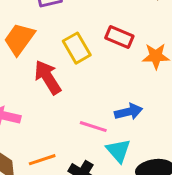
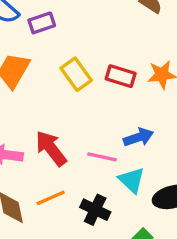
red rectangle: (119, 37) -> (121, 76), moved
red arrow: (48, 77) -> (51, 148), moved

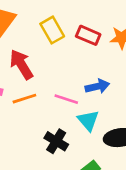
red arrow: (51, 148) -> (21, 64), moved
orange line: (51, 198) -> (24, 99), moved

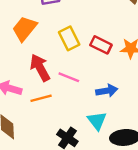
pink line: (66, 99) -> (69, 77), moved

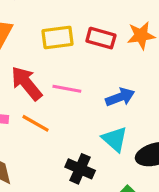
yellow rectangle: (69, 38) -> (58, 38), turned -60
orange line: (41, 98) -> (36, 123), turned 55

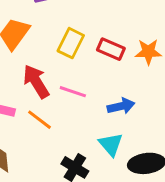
yellow rectangle: (58, 38) -> (71, 43), turned -64

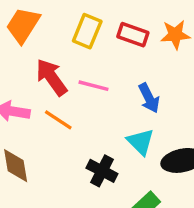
blue arrow: (121, 106) -> (149, 98), turned 80

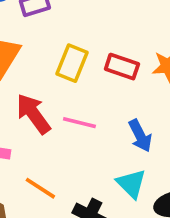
orange line: (58, 120) -> (40, 188), moved

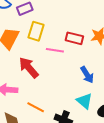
yellow rectangle: (72, 63) -> (36, 31), moved
pink line: (79, 123) -> (55, 50), moved

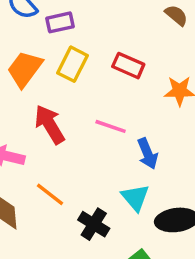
red rectangle: (74, 38) -> (128, 66), moved
pink line: (55, 50) -> (111, 126), moved

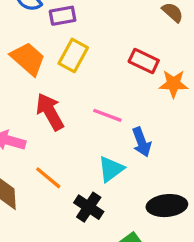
red rectangle: (128, 66) -> (144, 61), moved
orange trapezoid: (25, 69) -> (28, 59), turned 93
cyan triangle: (135, 198) -> (111, 169), moved, turned 32

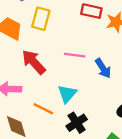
cyan triangle: (111, 169) -> (67, 94), moved
black cross: (89, 207) -> (77, 123), turned 36

